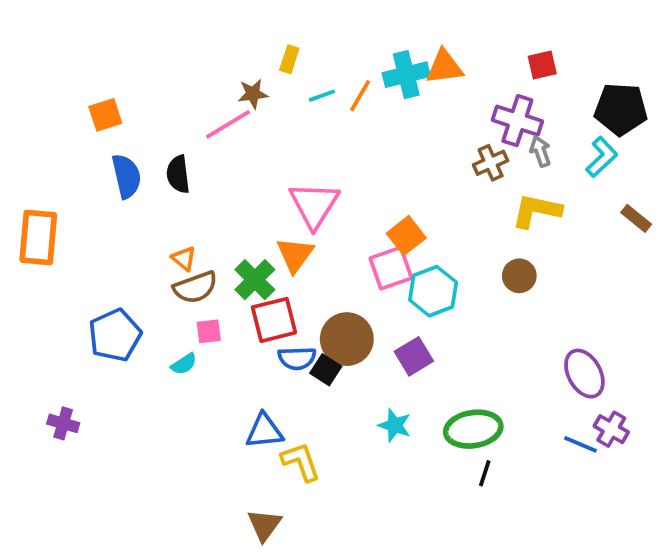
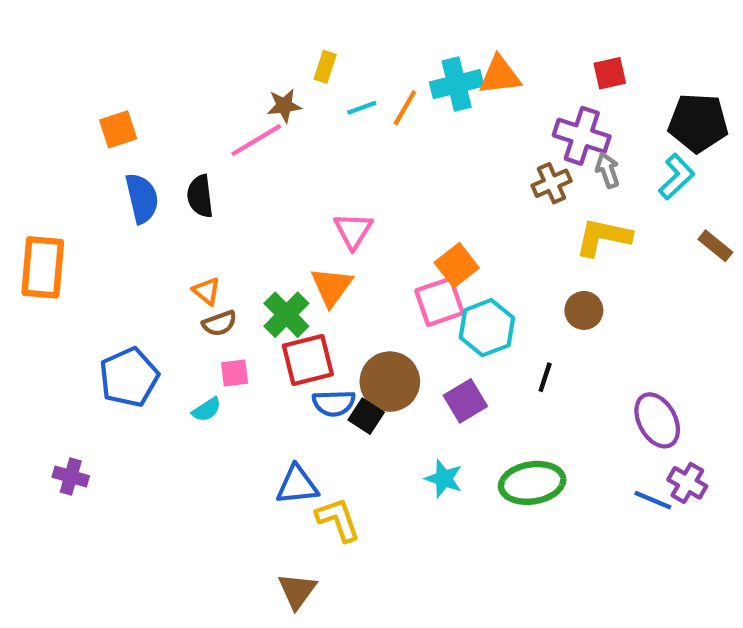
pink triangle: (314, 205) -> (353, 231), size x0.7
brown semicircle: (195, 287) -> (220, 323), size x0.7
black line: (485, 473) -> (545, 377), moved

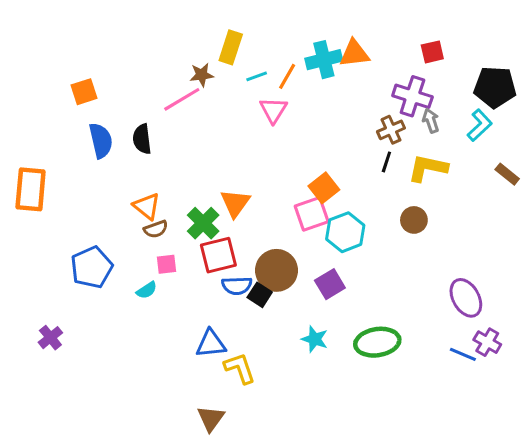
yellow rectangle: (325, 67) -> (231, 47), size x1.5
pink triangle: (353, 231) -> (273, 110), moved
orange triangle: (207, 291) -> (147, 206), size x1.4
black line: (545, 377) -> (386, 162), moved
purple cross: (71, 476) -> (50, 338), turned 35

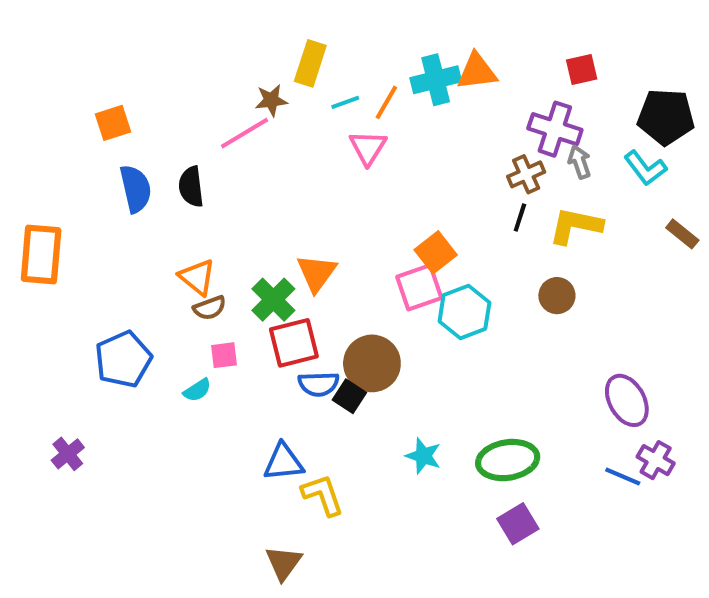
cyan L-shape: (480, 125) -> (645, 168), turned 96
purple square: (330, 284) -> (518, 524), moved

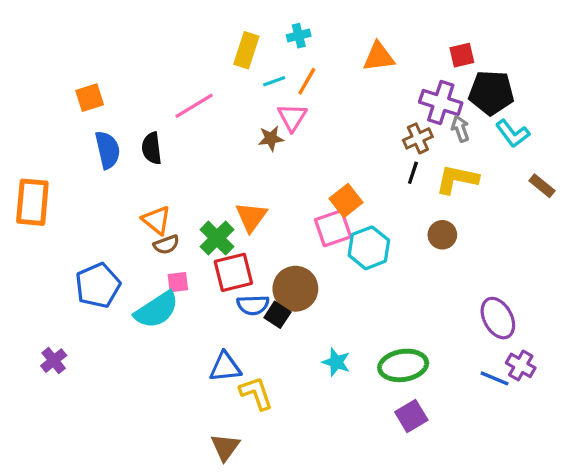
cyan cross: (436, 80) -> (299, 36), moved, size x0.6
brown star: (271, 100) -> (271, 138), moved
black pentagon: (666, 117) -> (491, 93), moved
cyan semicircle: (197, 390) -> (157, 310), size x2.0

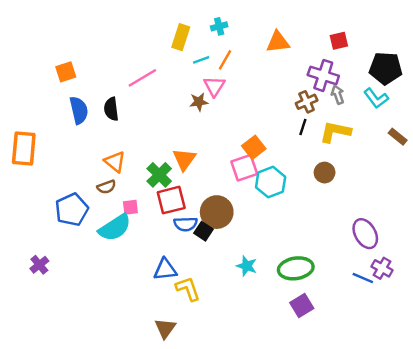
black pentagon: (491, 93) -> (386, 68), moved
brown semicircle: (166, 245) -> (106, 187), moved

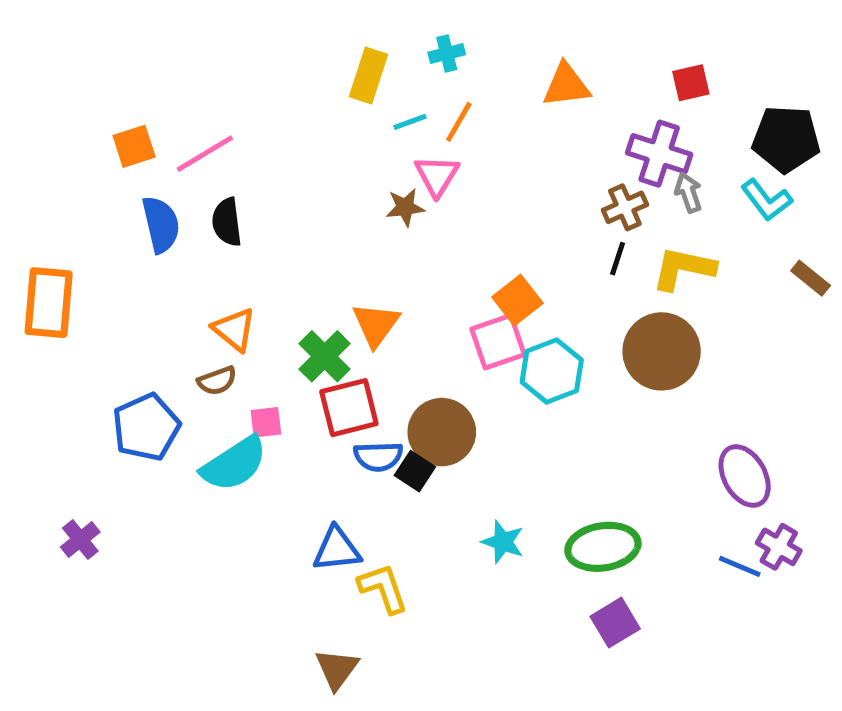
pink line: (142, 78) -> (205, 154), moved
brown circle: (325, 173) -> (662, 351), size x1.8

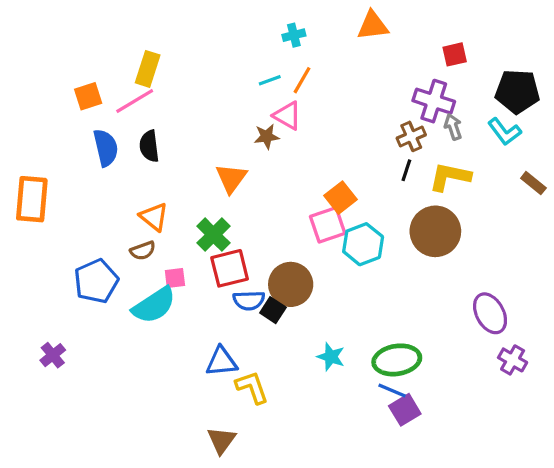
yellow rectangle: (368, 75) -> (148, 69), moved
orange triangle: (566, 85) -> (373, 26), moved
pink triangle: (437, 176) -> (287, 116), turned -32
orange triangle: (376, 325) -> (231, 178), moved
blue line: (740, 566) -> (392, 391), moved

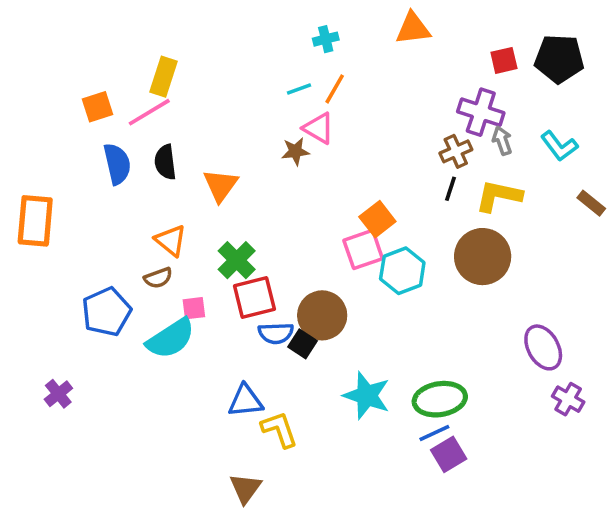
black pentagon: (517, 91) -> (559, 59), moved
orange triangle: (231, 178) -> (221, 185), moved
cyan star: (331, 357) -> (367, 396), size x1.5
blue line: (392, 391) -> (434, 433), turned -48

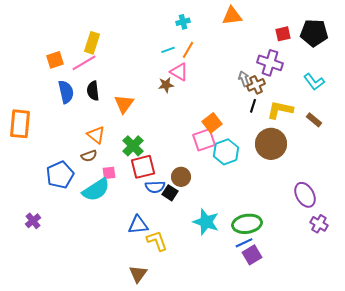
gray arrow: (502, 141) -> (244, 79), moved
brown rectangle: (591, 203) -> (314, 120), moved
brown circle: (322, 315) -> (181, 177), size x0.7

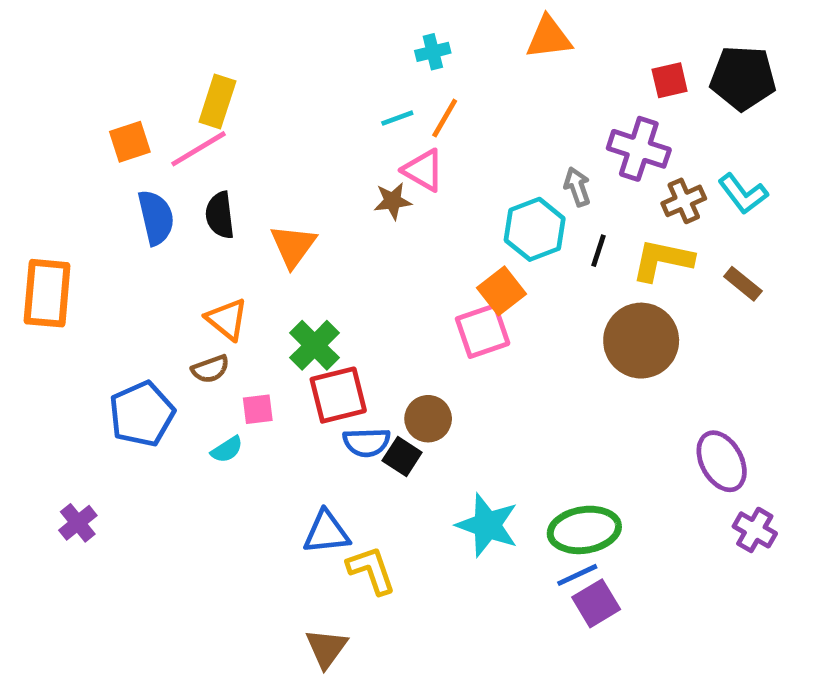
brown cross: (256, 85) -> (684, 201), moved
cyan hexagon: (226, 152) -> (535, 229), moved
cyan semicircle: (96, 190) -> (227, 449), size x0.5

